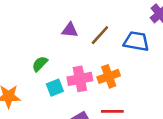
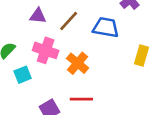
orange cross: (109, 76) -> (78, 63), turned -30
pink cross: (80, 79) -> (46, 50), moved, turned 30

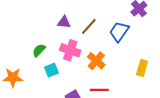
blue trapezoid: (106, 27) -> (119, 32), turned -65
yellow rectangle: (142, 56) -> (142, 68), moved

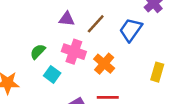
cyan square: (51, 70) -> (52, 74), turned -32

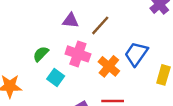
blue trapezoid: (131, 30) -> (136, 54), moved

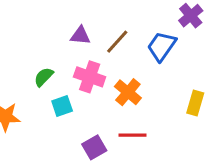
blue trapezoid: (136, 54) -> (162, 46), moved
cyan square: (56, 77) -> (62, 106), turned 35

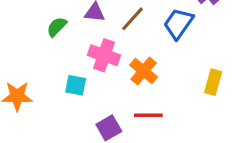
green semicircle: (44, 77) -> (57, 27), moved
cyan square: (62, 106) -> (76, 85), turned 30

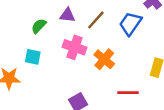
cyan square: (76, 85) -> (33, 57), moved
red line: (148, 115) -> (128, 93), moved

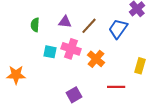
green semicircle: (39, 26) -> (35, 25), moved, turned -40
cyan square: (33, 57) -> (50, 52), moved

